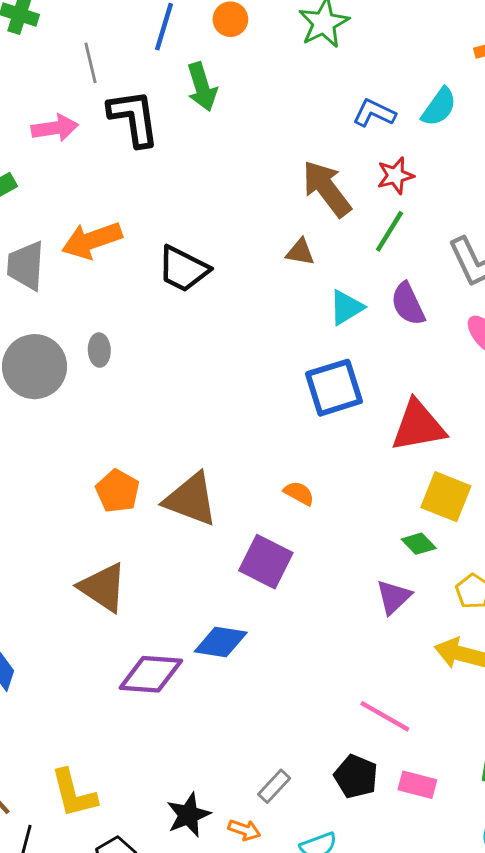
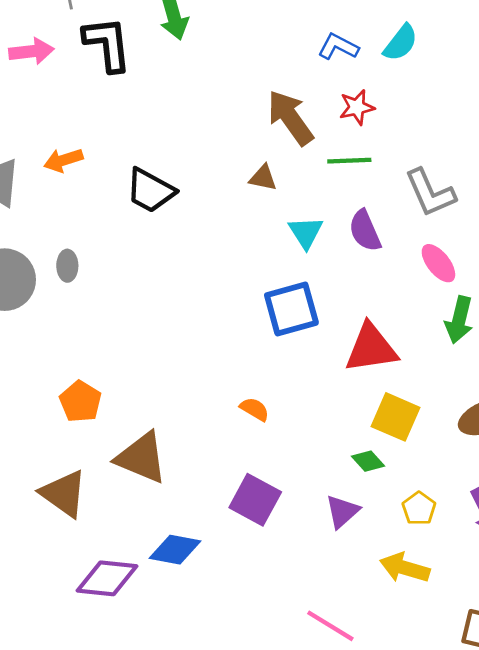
green line: (389, 231) -> (349, 161), turned 54
orange arrow: (92, 240) -> (63, 160), size x0.7
cyan triangle: (346, 307) -> (306, 232), turned -33
brown triangle: (191, 499) -> (142, 458), moved
purple square: (266, 562) -> (255, 500), moved

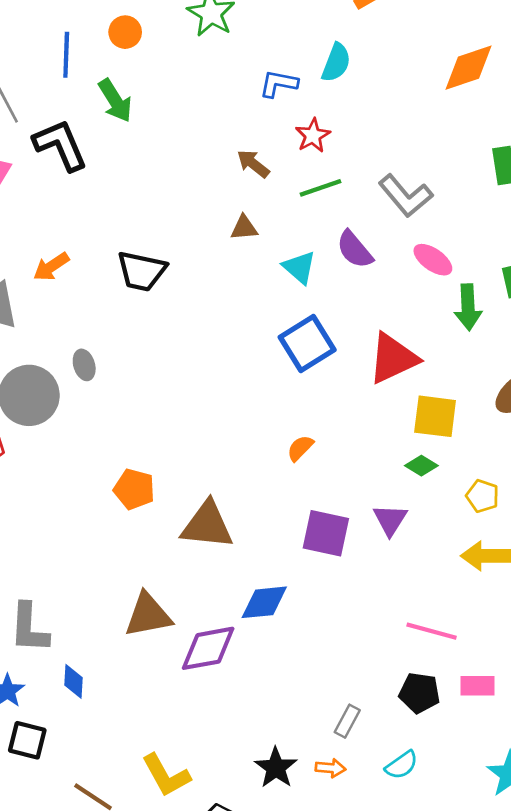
brown arrow: (290, 118) -> (253, 164), size x0.6
orange semicircle: (255, 409) -> (300, 448), turned -60
brown triangle: (64, 494) -> (148, 615), moved, turned -30
purple triangle: (342, 511) -> (390, 520), moved

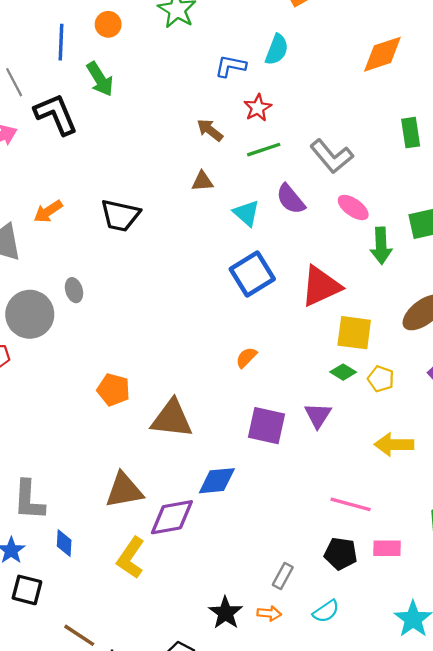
yellow pentagon: (483, 496) -> (381, 379), moved
yellow L-shape: (166, 775) -> (131, 558), moved, turned 63

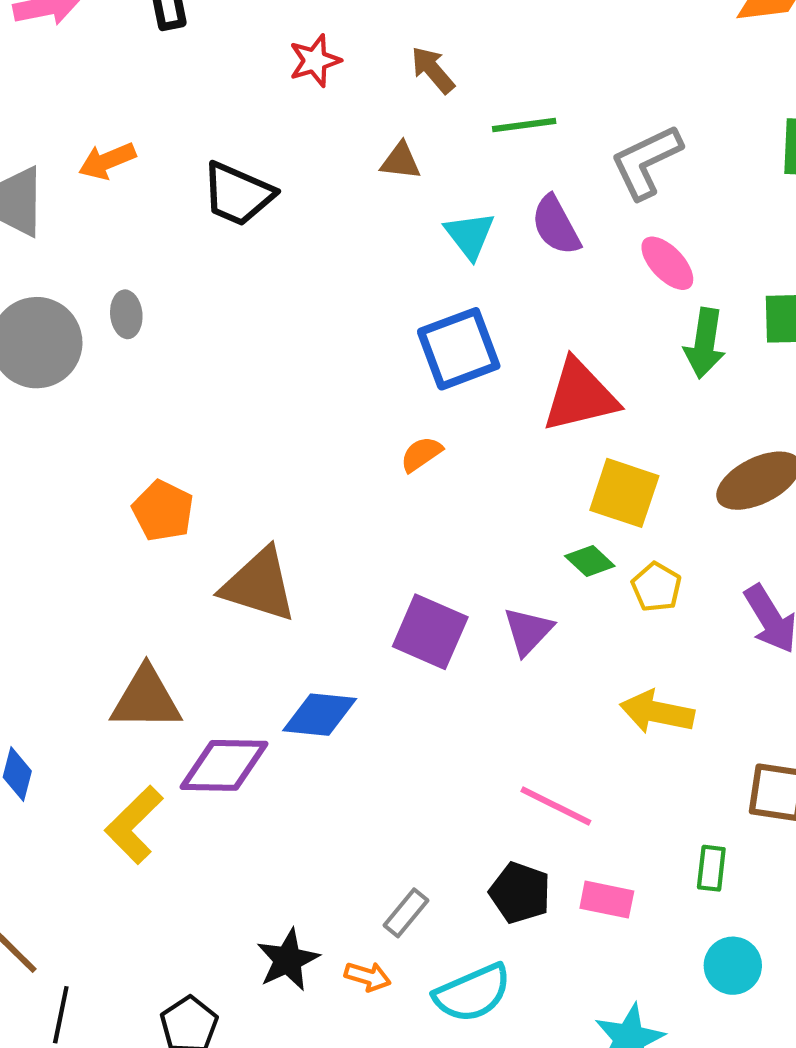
red star: (258, 108) -> (315, 61), moved
gray L-shape: (332, 156) -> (646, 162), turned 93
orange semicircle: (246, 358) -> (421, 454), moved
cyan semicircle: (326, 611) -> (473, 993), size x1.5

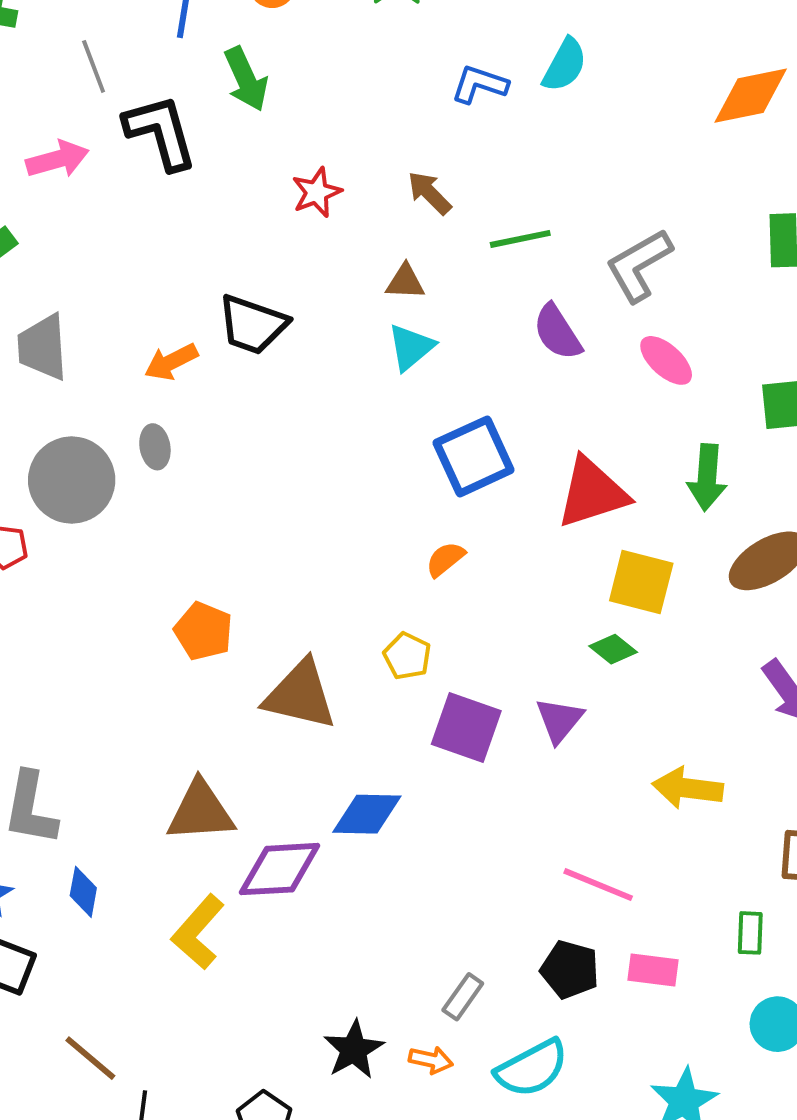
orange arrow: (107, 161) -> (171, 362), moved
cyan triangle: (470, 235) -> (411, 347), moved, turned 32
green arrow: (705, 343) -> (707, 477), moved
yellow pentagon: (656, 587) -> (407, 656), moved

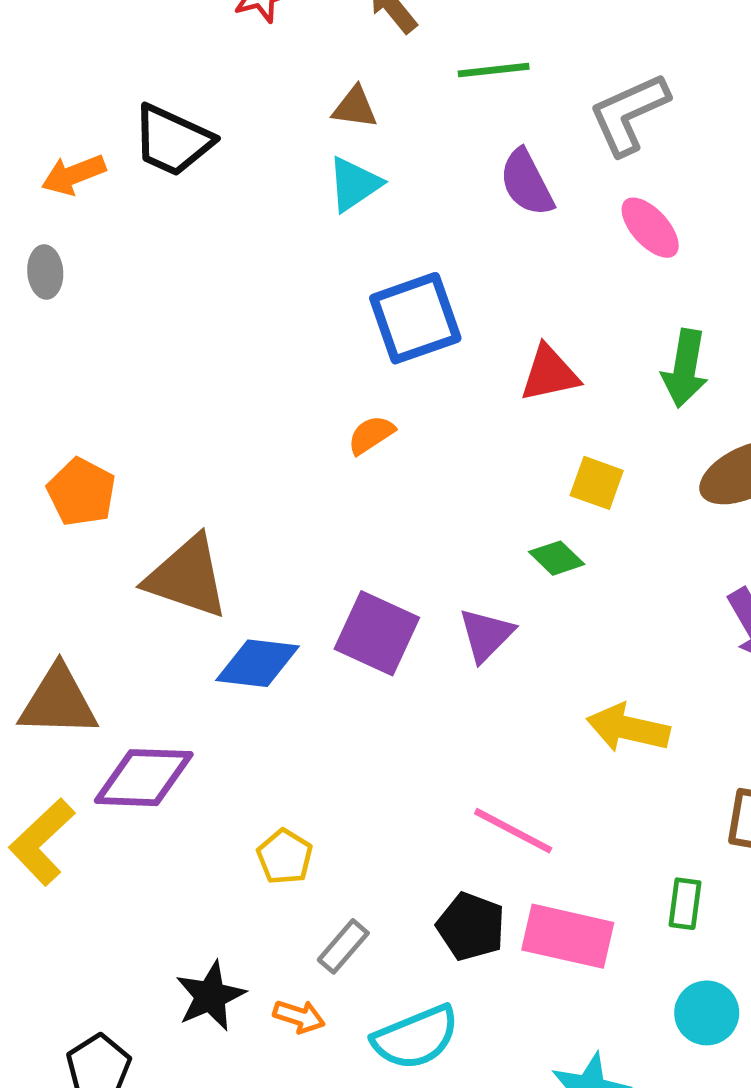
red triangle: (592, 493) -> (549, 374), size x0.7
yellow square: (641, 582) -> (597, 483), size x0.7
yellow pentagon: (407, 656) -> (285, 857), moved
blue diamond: (367, 814) -> (258, 663), moved
pink rectangle: (653, 970) -> (568, 936), size x1.5

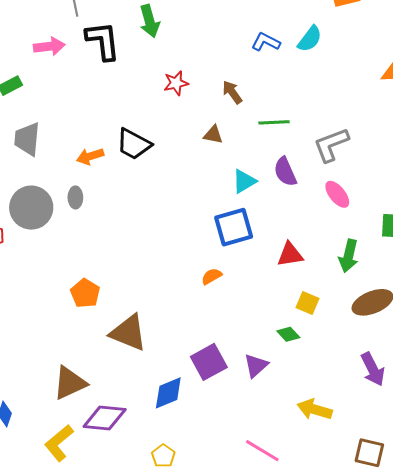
cyan triangle: (354, 184) -> (244, 181), moved
purple square: (377, 633) -> (209, 362), turned 33
blue diamond: (258, 663) -> (168, 393), moved, turned -33
brown triangle: (58, 701) -> (70, 383), turned -30

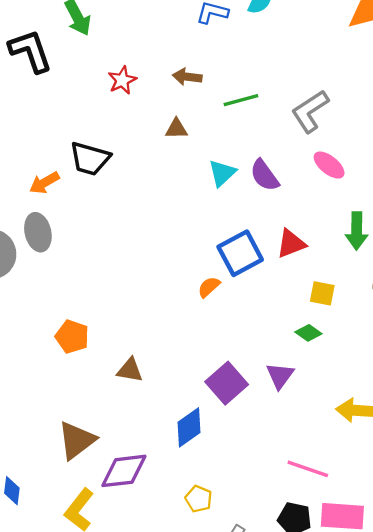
brown arrow: (232, 92) -> (187, 77), turned -35
purple semicircle: (285, 172) -> (264, 175), moved
gray ellipse: (75, 197) -> (38, 232), size x1.5
blue square: (234, 227) -> (240, 253), moved
brown triangle: (128, 333) -> (130, 370), size x0.6

